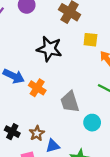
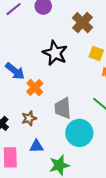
cyan circle: (92, 123) -> (79, 133), size x1.6
brown star: (37, 133) -> (29, 118), moved

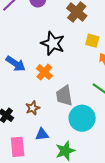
orange cross: (35, 88) -> (44, 72), moved

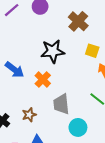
black star: (53, 43) -> (53, 51), turned -30
cyan circle: (82, 118) -> (78, 127), size x0.7

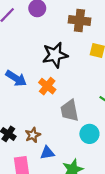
brown cross: (78, 21) -> (79, 21), turned -30
brown star: (29, 115) -> (33, 135), moved

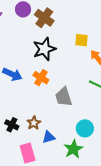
brown cross: (79, 21) -> (44, 18), moved, turned 36
cyan circle: (89, 134) -> (85, 128), moved

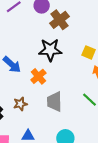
brown star: (34, 123) -> (20, 104), moved

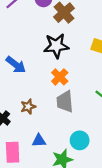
orange cross: (38, 76) -> (60, 77), moved

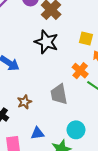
black star: (56, 46) -> (46, 42), turned 30
orange cross: (60, 77) -> (80, 71), moved

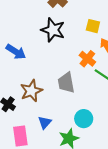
brown star: (24, 102) -> (31, 91), size x1.5
blue triangle: (37, 133) -> (45, 122), turned -40

